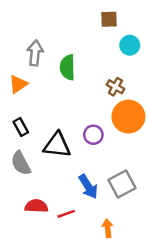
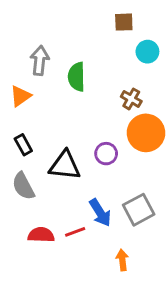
red line: (66, 214) -> (75, 232), moved

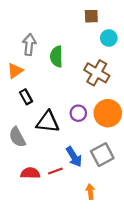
brown cross: (131, 99) -> (97, 73), size x1.6
orange circle: (146, 133) -> (108, 113), moved
black rectangle: (23, 145) -> (26, 97), moved

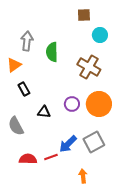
black triangle: (48, 122) -> (44, 112), size x0.6
blue arrow: (74, 157) -> (68, 144), turned 78

